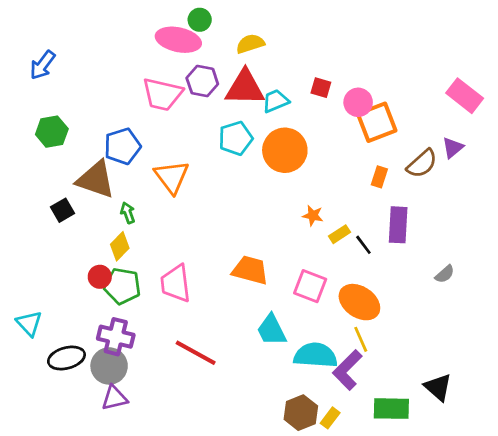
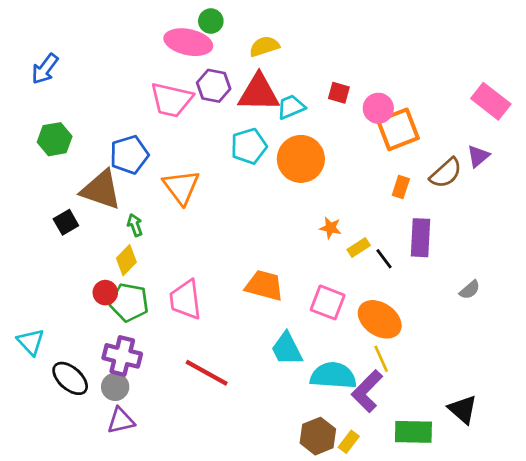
black ellipse: (66, 358) -> (70, 378), turned 56
gray circle: (109, 366) -> (115, 387), size x0.7

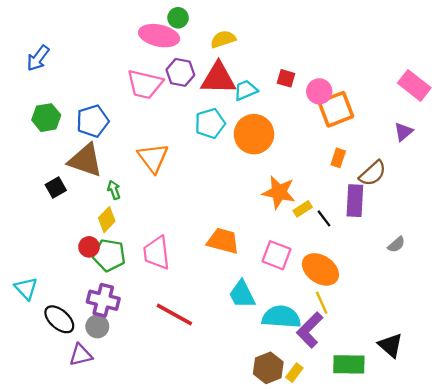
blue pentagon: (129, 155) -> (93, 121), moved
brown semicircle: (446, 173) -> (373, 173), moved
orange star: (330, 228) -> (279, 192), size x1.8
purple triangle: (121, 421) -> (81, 355), moved

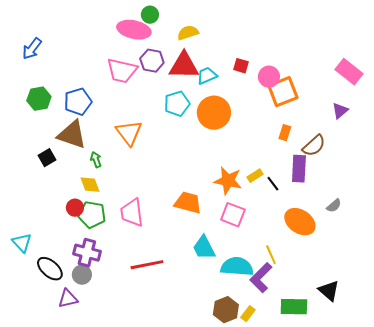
orange star: (279, 192) -> (228, 181), moved
yellow diamond: (107, 220) -> (90, 185), turned -65
orange ellipse: (320, 269) -> (300, 222), moved
red line: (174, 315) -> (147, 265), turned -40

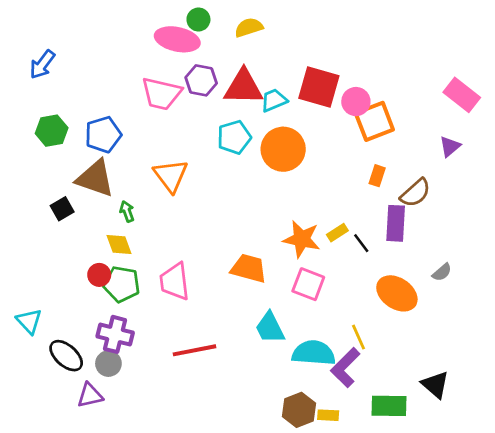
yellow semicircle: (188, 33) -> (249, 27), moved
red square: (241, 66) -> (319, 87), size x2.0
yellow rectangle: (248, 314) -> (328, 415), turned 56

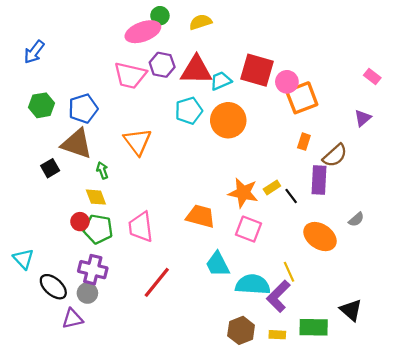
pink ellipse: (177, 39) -> (143, 32), turned -32
pink rectangle: (462, 95) -> (372, 76), size x0.6
red line: (194, 350) -> (157, 282), turned -40
yellow rectangle: (328, 415) -> (277, 335), moved

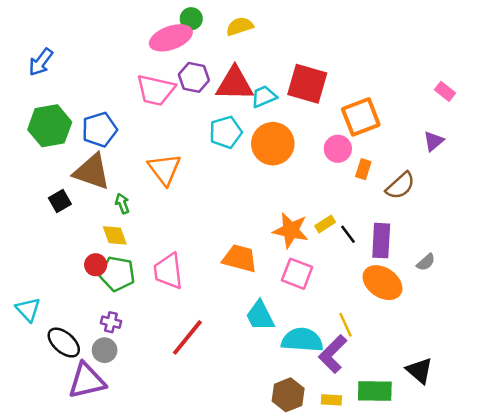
pink circle: (287, 82) -> (338, 149), moved
green hexagon: (42, 105) -> (50, 126), size x1.4
purple rectangle: (319, 180) -> (381, 241), moved
purple cross: (93, 270) -> (111, 322), size x0.6
purple triangle: (72, 319) -> (87, 381), size x1.5

